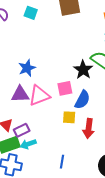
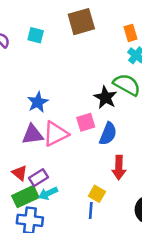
yellow square: (69, 117) -> (97, 194), moved, turned 32

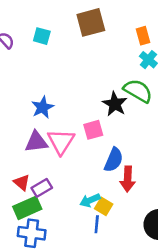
pink triangle: (56, 134) -> (61, 141), turned -32
blue semicircle: (108, 134) -> (114, 160), moved
cyan arrow: (48, 193) -> (90, 200), moved

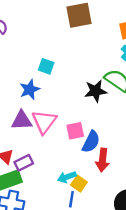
cyan square: (42, 36) -> (46, 66), moved
black star: (115, 104) -> (96, 91), turned 30
pink square: (93, 130) -> (75, 131), moved

